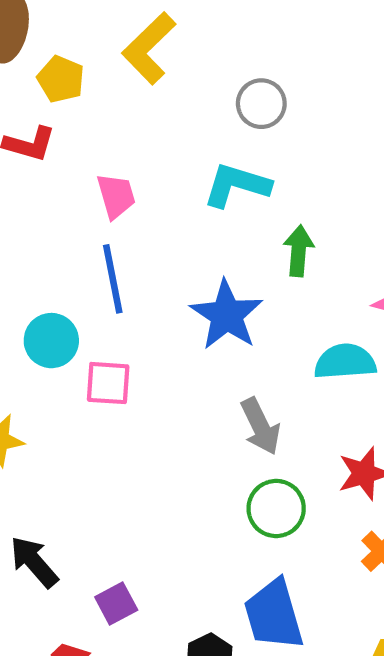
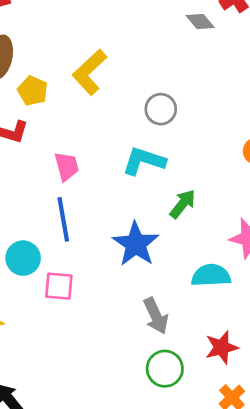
green arrow: (299, 251) -> (183, 204), turned 32

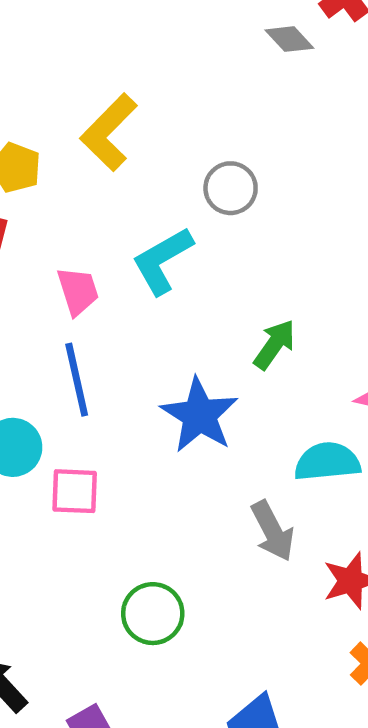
cyan L-shape: (144, 161) -> (162, 261), moved, turned -45
gray arrow: (156, 316) -> (273, 531), moved
green circle: (165, 369) -> (153, 614), moved

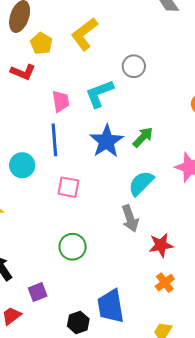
blue star: (199, 415) -> (106, 141), moved
cyan semicircle: (327, 462) -> (141, 183), moved, turned -48
pink square: (75, 491) -> (68, 187), moved

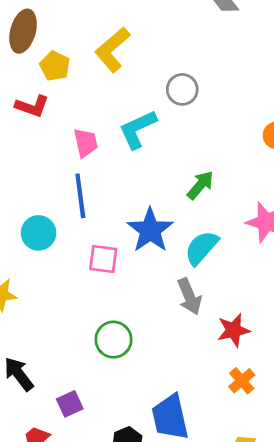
blue star: (106, 141) -> (150, 230), moved

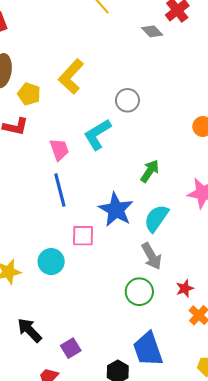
cyan circle: (39, 233) -> (51, 262), moved
red star: (234, 330) -> (185, 288), moved, size x0.7
green circle: (113, 340) -> (139, 292), moved

